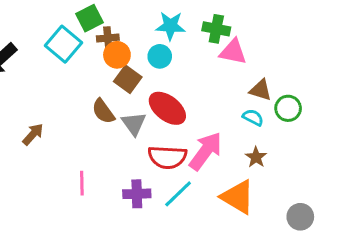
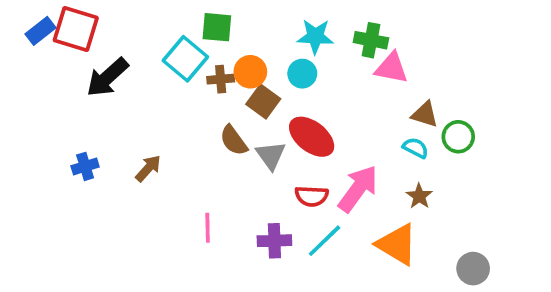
green square: (89, 18) -> (217, 27), turned 32
brown cross: (108, 38) -> (221, 79), moved
red semicircle: (167, 157) -> (312, 196), size x0.7

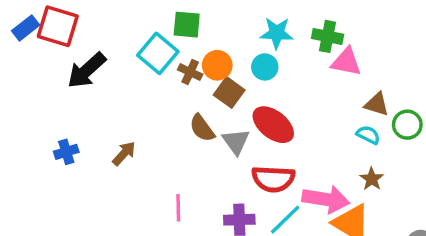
brown cross: (221, 79) -> (190, 72), turned 30
pink arrow: (358, 189) -> (326, 199), moved, turned 63
red semicircle: (312, 196) -> (273, 179), size x1.4

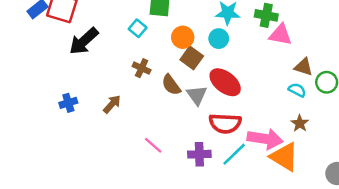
cyan square: (158, 53) -> (138, 28), size x0.6
brown cross: (190, 72) -> (142, 68), moved
pink line: (178, 208) -> (153, 145), turned -48

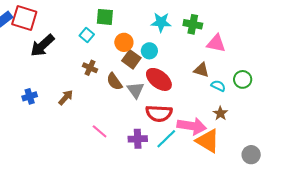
pink triangle: (280, 35) -> (216, 43), moved
cyan circle: (219, 39) -> (149, 51), moved
brown triangle: (304, 67) -> (201, 70), moved

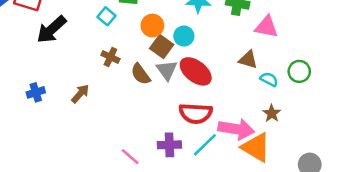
gray triangle: (136, 90) -> (167, 70), moved
pink line: (100, 131) -> (130, 157), moved

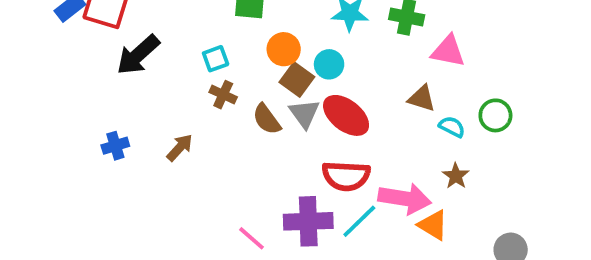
cyan square: (107, 16) -> (216, 59), moved, turned 30
purple cross: (169, 145) -> (308, 221), size x1.4
orange triangle: (256, 147) -> (433, 225), size x0.7

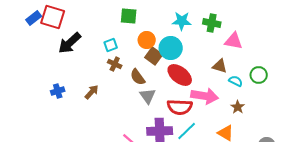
cyan circle: (329, 64) -> (171, 48), size x1.5
gray triangle: (304, 114) -> (148, 96), moved
pink arrow: (405, 199) -> (205, 96), moved

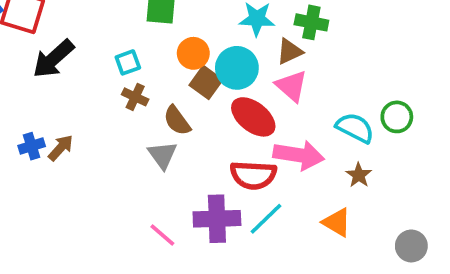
pink triangle: (234, 41) -> (291, 86), moved, turned 30
brown triangle: (220, 66) -> (290, 52), moved, turned -42
cyan semicircle: (236, 81) -> (355, 128), size x1.5
brown arrow: (92, 92) -> (61, 148), moved
gray triangle: (148, 96) -> (162, 155), moved

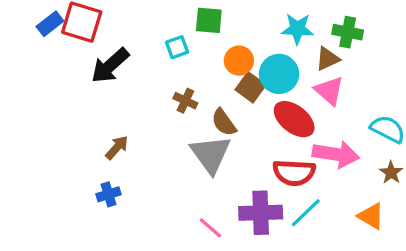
cyan square: (128, 62) -> (177, 47), moved
blue cross: (32, 146) -> (108, 194), moved
gray triangle: (162, 155) -> (210, 154), size x1.5

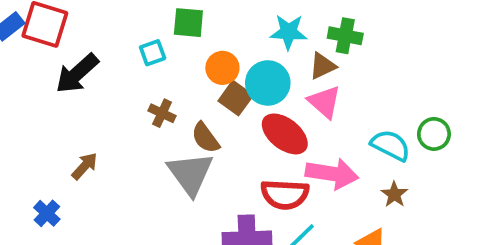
blue cross: (108, 194) -> (47, 213), moved, turned -30

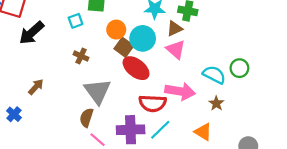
red ellipse: (285, 134) -> (136, 68), moved
brown semicircle: (205, 138) -> (87, 118), moved, turned 54

